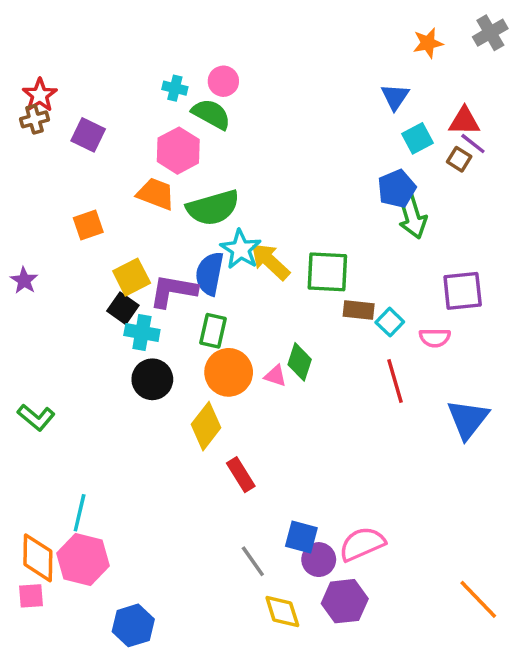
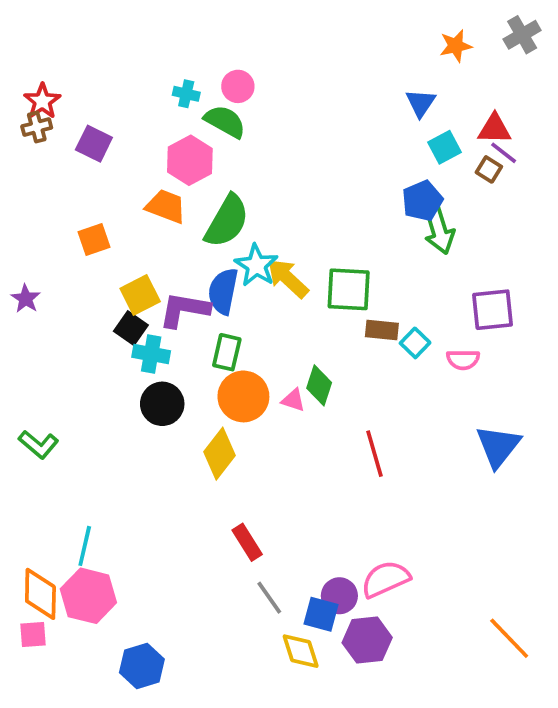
green semicircle: (213, 208) -> (227, 221), turned -44
red line: (395, 381) -> (374, 454), moved
red rectangle: (241, 475) -> (247, 542), moved
blue square: (301, 537) -> (321, 614), moved

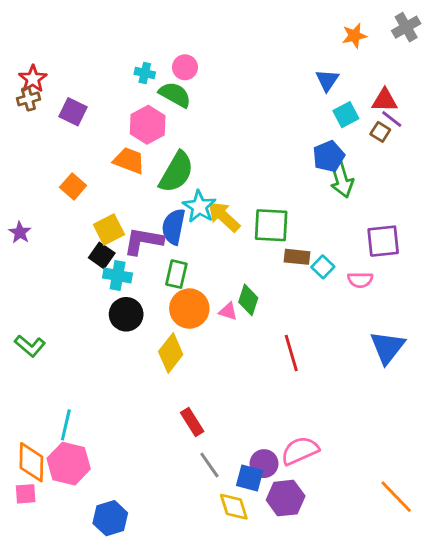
orange square: (94, 240) -> (73, 186), turned -30

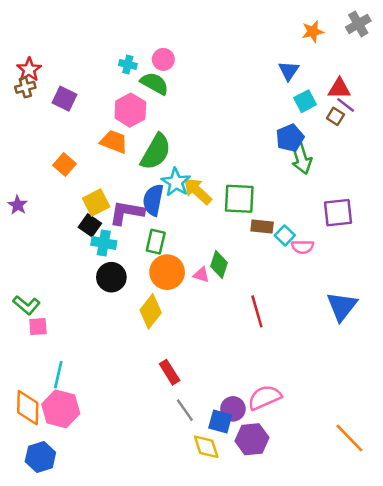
pink semicircle: (360, 280) -> (303, 247), moved
pink square: (26, 494) -> (38, 327), moved
blue hexagon: (110, 518) -> (40, 457), moved

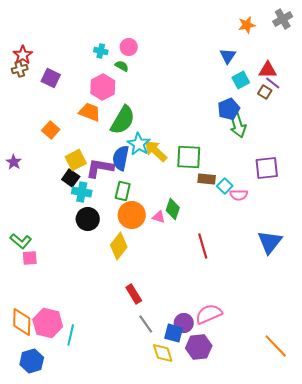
green semicircle: (154, 83) -> (122, 66), size x0.6
cyan line: (58, 375) -> (71, 335), moved

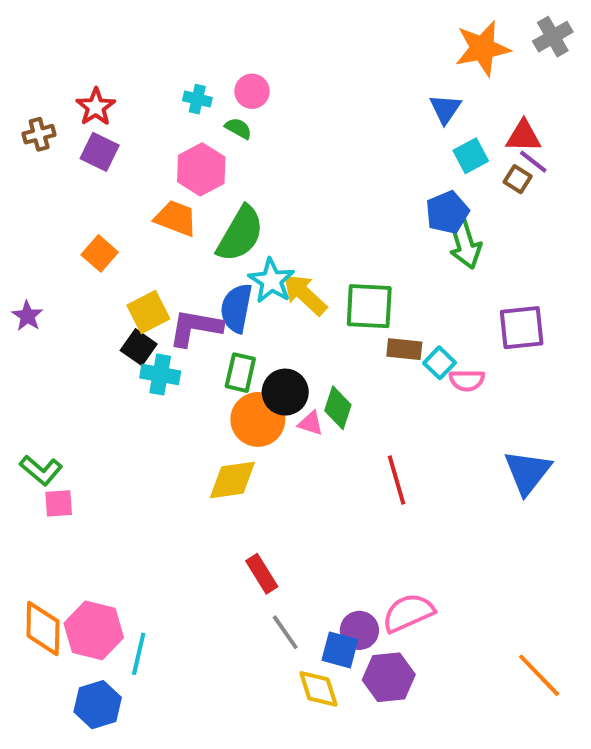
orange star: (247, 25) -> (482, 48), size x1.6
red star: (23, 55) -> (96, 107), moved
black circle: (88, 219) -> (285, 392), moved
yellow diamond: (119, 246) -> (232, 480), turned 44
blue hexagon: (32, 361) -> (98, 705), moved

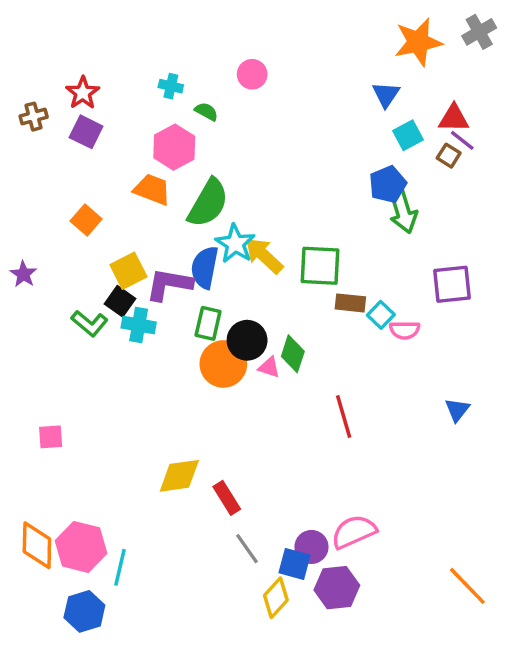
pink circle: (252, 91) -> (252, 74), moved
green L-shape: (41, 470) -> (89, 323), moved
blue triangle: (527, 472) -> (457, 410), size x0.6
yellow diamond: (232, 480) -> (179, 476), moved
yellow diamond: (318, 689) -> (276, 598), turned 60

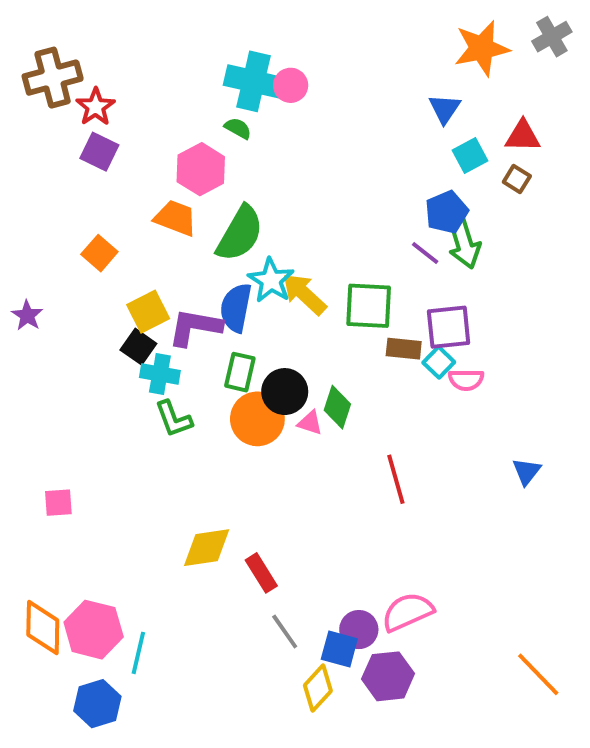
cyan cross: (171, 86) -> (253, 81), moved, size x2.0
brown cross: (34, 117) -> (53, 78), moved, size x1.8
purple line: (462, 140) -> (425, 253), moved
purple square: (452, 284) -> (449, 327), moved
green L-shape: (89, 323) -> (174, 419), moved, turned 30

